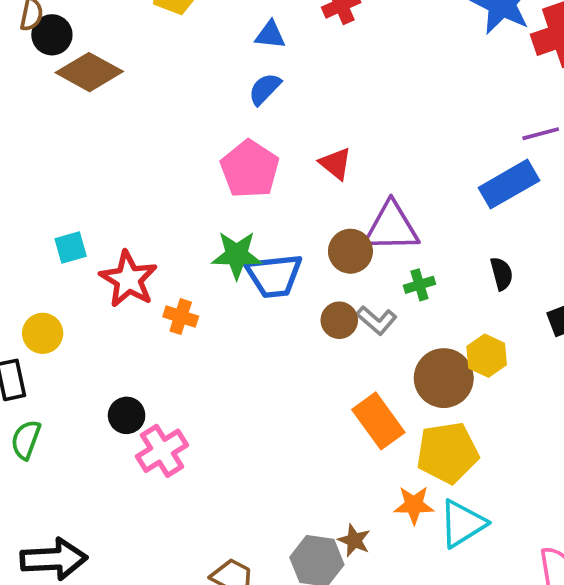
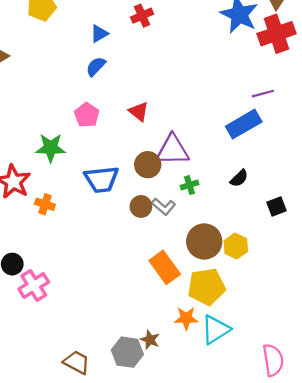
blue triangle: (270, 35) -> (99, 34), turned -36
pink pentagon: (250, 169) -> (87, 115), size x0.7
green star: (237, 255) -> (51, 148), moved
black semicircle: (502, 274) -> (239, 178), turned 60
yellow hexagon: (487, 356) -> (236, 246), moved

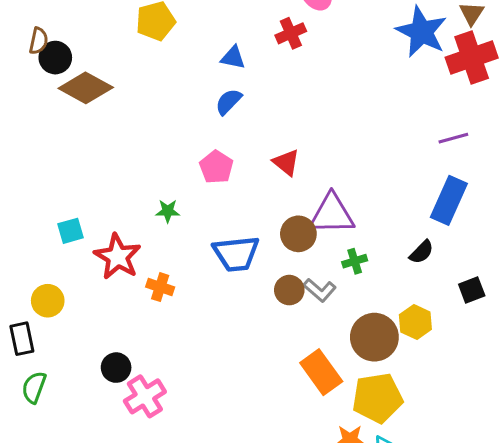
blue triangle: (99, 34) -> (233, 58), turned 42
blue rectangle: (244, 124) -> (449, 200), moved, turned -36
green star: (51, 148) -> (168, 211), size x0.6
yellow hexagon: (236, 246) -> (415, 322), moved

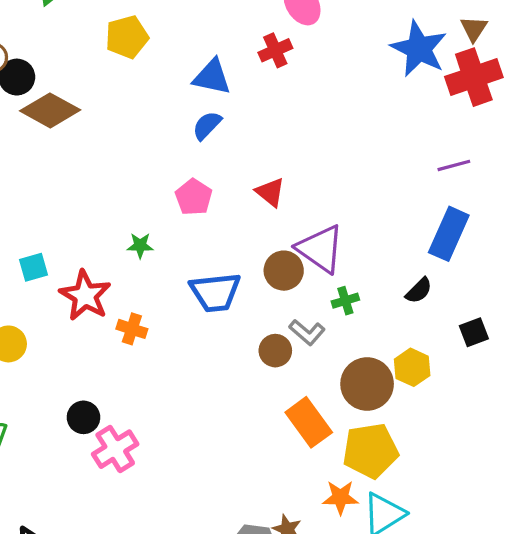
blue triangle: (233, 58) -> (212, 77), size x1.4
purple triangle: (332, 214) -> (320, 249), turned 36
brown circle: (289, 290) -> (275, 351), moved

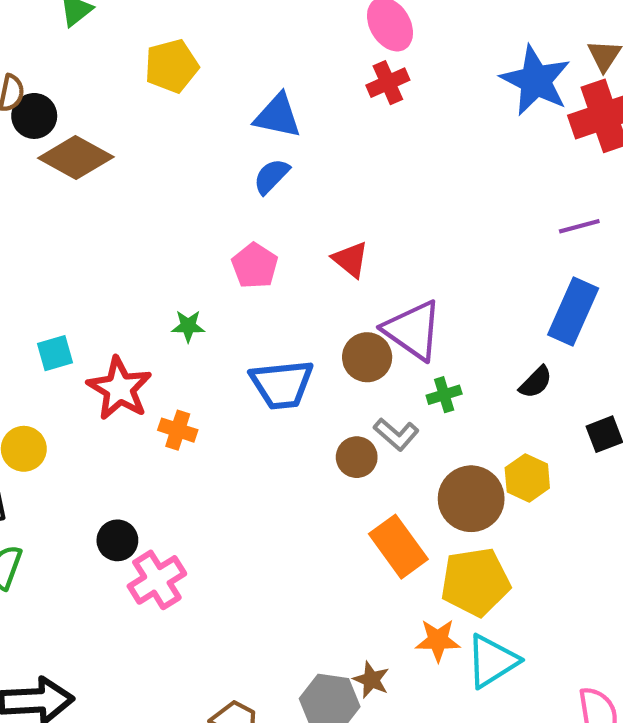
red cross: (275, 50) -> (388, 83), moved

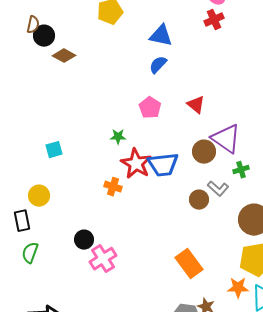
brown diamond: (76, 158) -> (64, 56), size x0.7
red star: (119, 388) -> (136, 164), moved
orange rectangle: (398, 547) -> (189, 264), moved

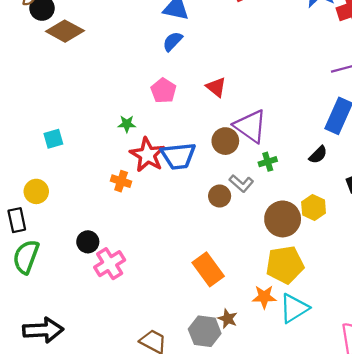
brown diamond: (64, 56) -> (65, 31), size x1.4
green semicircle: (30, 253) -> (26, 257), size x1.4

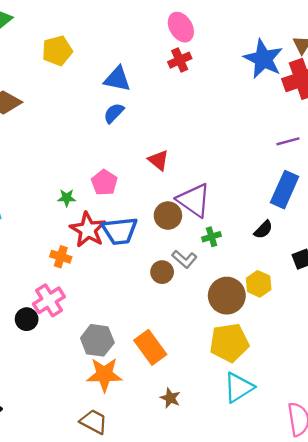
pink pentagon: (163, 91) -> (104, 183), moved
pink cross: (110, 264) -> (49, 300), moved
orange star: (264, 297) -> (104, 375), moved, size x1.4
gray hexagon: (205, 331) -> (97, 340), moved

